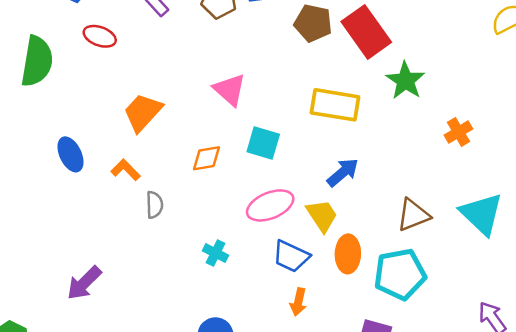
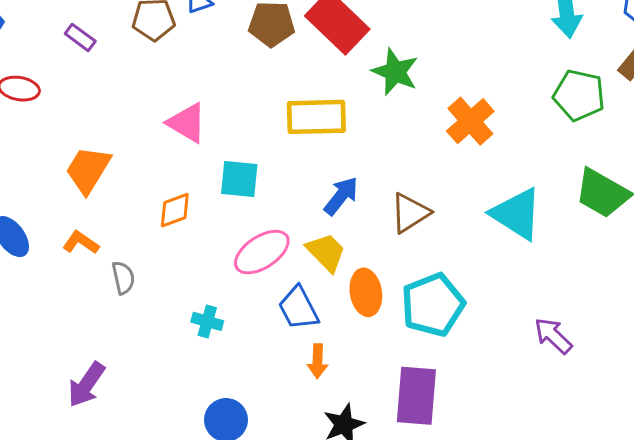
orange cross: (458, 132) -> (470, 121), size x1.4
brown triangle: (413, 215) -> (410, 213), moved
blue trapezoid: (291, 256) -> (298, 308), turned 48
purple arrow: (84, 283) -> (86, 385), moved

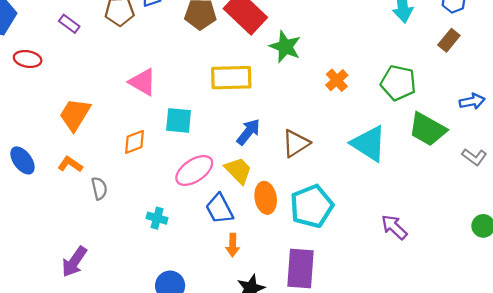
green pentagon: (579, 95) -> (398, 83), moved
orange cross: (470, 121) -> (337, 80), size x0.7

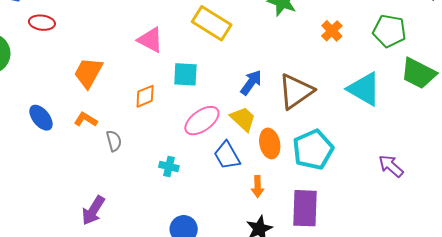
yellow rectangle: (231, 78) -> (212, 23), moved, turned 36
brown triangle: (296, 143) -> (296, 91), size x1.4
orange arrow: (233, 245) -> (258, 187), moved

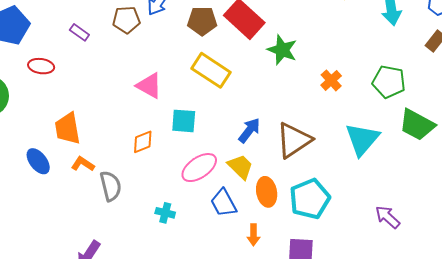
orange trapezoid: (88, 73) -> (68, 129), moved, turned -40
cyan triangle: (364, 89) -> (362, 139), turned 39
gray semicircle: (114, 141) -> (111, 186), size x1.4

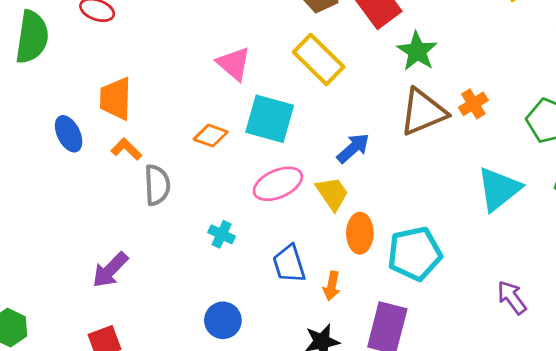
cyan square: (184, 121) -> (270, 119), size x1.4
brown triangle: (294, 140) -> (423, 112), moved
orange diamond: (143, 142) -> (211, 136), turned 30
blue trapezoid: (224, 203) -> (289, 264), moved

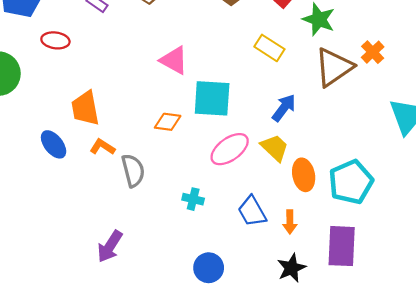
yellow rectangle: (319, 60) -> (269, 48), moved, size x0.7

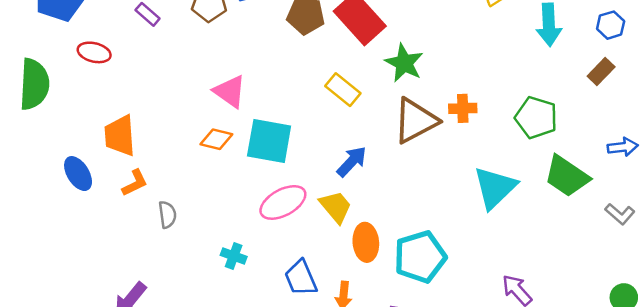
orange cross: (373, 52) -> (463, 108), turned 35
orange diamond: (168, 122) -> (216, 139), moved
orange L-shape: (102, 147) -> (135, 183), turned 115
gray semicircle: (133, 170) -> (167, 215), size x0.7

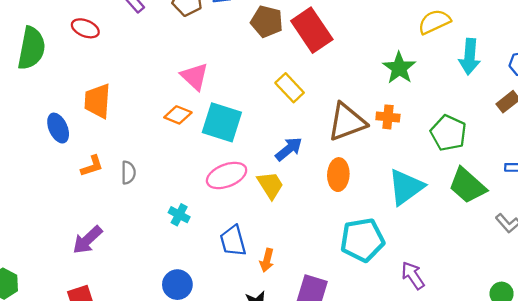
green star: (404, 63) -> (399, 68), moved
orange L-shape: (135, 183) -> (92, 166), moved
orange ellipse: (366, 242) -> (338, 175), moved
cyan pentagon: (420, 257) -> (362, 240), moved

